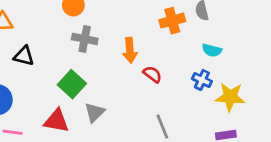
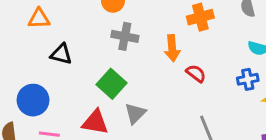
orange cross: (172, 21) -> (200, 17), moved
blue cross: (202, 80) -> (248, 79), turned -36

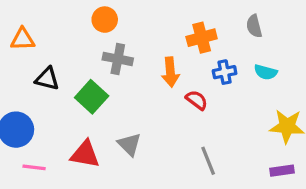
blue cross: (248, 79) -> (225, 72), moved
green square: (111, 84) -> (92, 97), moved
gray triangle: (135, 113) -> (129, 144), turned -30

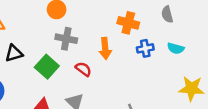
orange cross: (202, 38) -> (128, 23), turned 30
black triangle: (47, 79) -> (14, 53), turned -30
red semicircle: (197, 100) -> (83, 69), moved

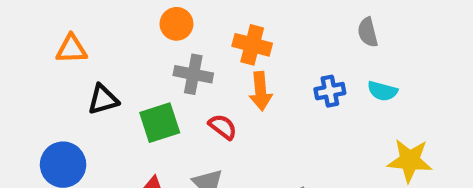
orange cross: (128, 23) -> (252, 45), moved
green square: (47, 67) -> (160, 123), turned 30

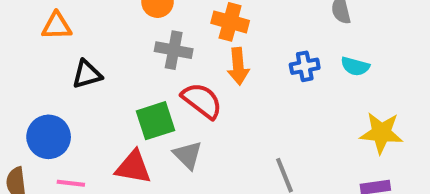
green square: (160, 123) -> (155, 121), moved
red semicircle: (223, 127) -> (202, 101), size x1.5

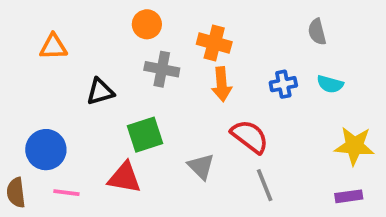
black triangle: (87, 74) -> (100, 92), moved
red semicircle: (202, 101) -> (250, 136), moved
gray triangle: (188, 155) -> (201, 166), moved

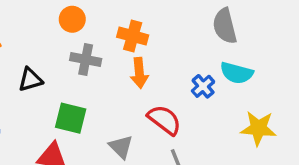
gray semicircle: (317, 32) -> (225, 26), size x1.5
blue cross: (283, 84) -> (203, 86), moved, turned -30
cyan semicircle: (330, 84) -> (237, 73), size x1.4
green square: (145, 135) -> (71, 118), turned 32

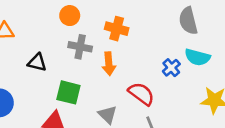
orange arrow: (139, 73) -> (109, 64), moved
black triangle: (30, 80) -> (37, 62), turned 30

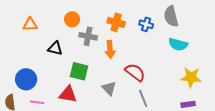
orange circle: (70, 16) -> (72, 19), moved
blue cross: (171, 68) -> (146, 24), moved, turned -32

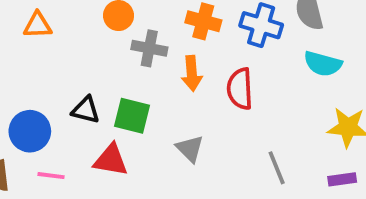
blue cross: (146, 24) -> (261, 25), size x1.5
black triangle: (55, 48) -> (86, 110), moved
red semicircle: (135, 72) -> (240, 89), moved, turned -130
gray line: (143, 98) -> (277, 168), moved

